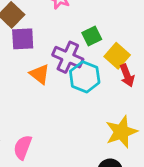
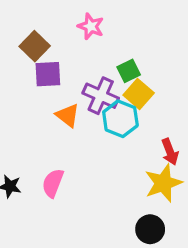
yellow square: (117, 56) -> (139, 94), moved
red arrow: (127, 75) -> (170, 152), moved
pink semicircle: (23, 147) -> (53, 183), moved

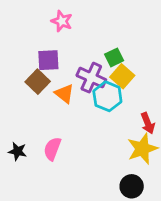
pink star: (91, 26) -> (62, 21), moved
brown square: (35, 46) -> (38, 82), moved

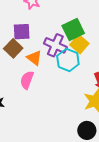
green square: (114, 57) -> (73, 30), size x1.5
pink semicircle: (52, 149) -> (27, 80), moved

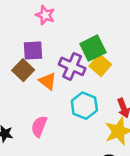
cyan hexagon: (68, 60) -> (84, 106), moved
pink semicircle: (27, 80) -> (39, 126), moved

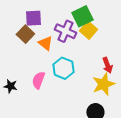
cyan hexagon: (84, 106) -> (63, 68), moved

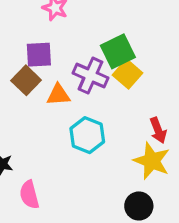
orange triangle: (45, 43) -> (58, 95), turned -42
pink semicircle: (38, 80) -> (29, 195), moved, turned -36
yellow star: (103, 84) -> (152, 161), turned -30

